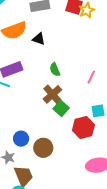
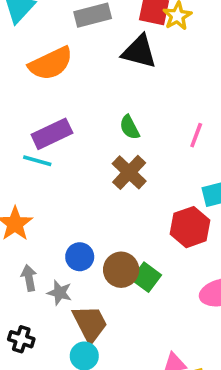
black triangle: (39, 39) -> (139, 52), moved, size x1.5
green square: (61, 108) -> (146, 277), moved

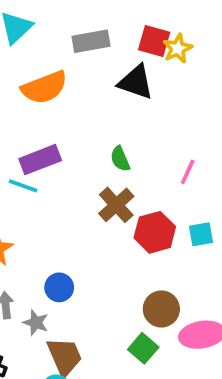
red hexagon: (190, 227) -> (155, 232), moved
brown circle: (121, 270) -> (161, 309), moved
green square: (146, 277) -> (143, 348), moved

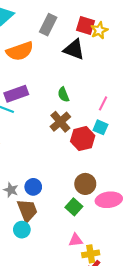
gray rectangle: (91, 41) -> (48, 25), turned -55
cyan square: (201, 234) -> (100, 127), moved, turned 32
blue circle: (59, 287) -> (33, 187), moved

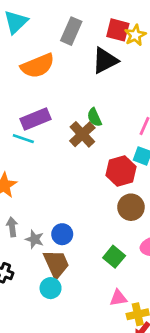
black triangle: (74, 50) -> (105, 61), turned -45
brown cross: (60, 122) -> (82, 134), moved
brown circle: (85, 184) -> (131, 207), moved

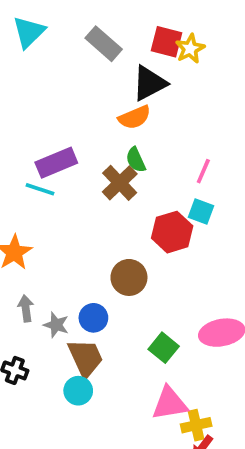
gray rectangle: (71, 31) -> (104, 44), turned -72
orange semicircle: (38, 66) -> (135, 117), moved, size x0.7
brown circle: (131, 207) -> (129, 277), moved
pink triangle: (118, 298) -> (170, 403), size x1.5

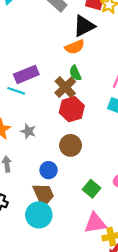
red hexagon: (172, 232) -> (72, 109), moved
gray star: (56, 325) -> (28, 131), moved
cyan circle: (78, 391) -> (39, 215), size x1.5

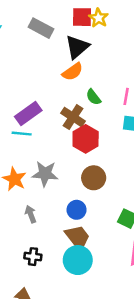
green semicircle: (75, 73) -> (93, 97), moved
gray star: (28, 131) -> (45, 174), size x1.5

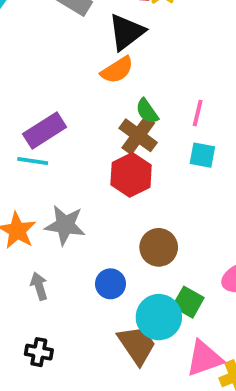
brown cross: (73, 117) -> (138, 135), moved
brown circle: (94, 178) -> (159, 247), moved
brown trapezoid: (78, 237) -> (137, 345), moved
cyan circle: (78, 260) -> (159, 317), moved

